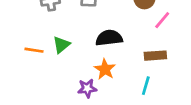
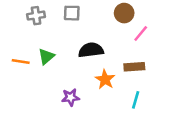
orange star: (105, 69) -> (105, 79), moved
cyan line: (146, 86) -> (136, 100), moved

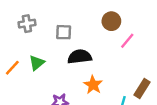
gray square: (72, 13) -> (64, 32), moved
orange line: (21, 62) -> (12, 68), turned -56
brown rectangle: (134, 67) -> (142, 88), moved, turned -54

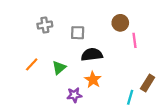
pink line: (127, 41) -> (134, 40), turned -48
green triangle: (37, 63) -> (59, 68), moved
orange star: (93, 85) -> (93, 80), moved

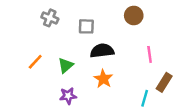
gray cross: (45, 25) -> (50, 18), turned 32
pink line: (134, 40) -> (150, 54), moved
purple star: (74, 95) -> (68, 96), moved

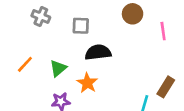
pink line: (150, 54) -> (163, 31), moved
orange star: (103, 79) -> (87, 83), moved

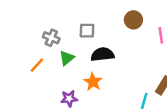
gray cross: (41, 16) -> (51, 38), moved
green triangle: (58, 68) -> (67, 58), moved

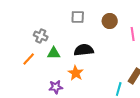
gray square: (87, 31) -> (78, 17), moved
green triangle: (67, 58) -> (54, 53), turned 40

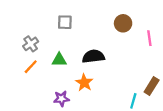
gray square: (78, 17) -> (65, 22), moved
gray cross: (41, 36) -> (31, 44), moved, turned 32

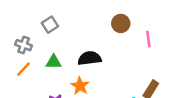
gray square: (65, 22) -> (50, 25), moved, turned -35
gray cross: (31, 44) -> (24, 45), turned -35

